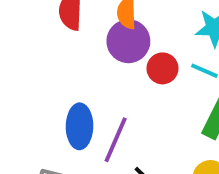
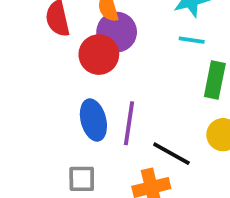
red circle: (162, 68) -> (99, 55), moved, size x1.4

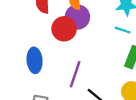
blue ellipse: (93, 120) -> (35, 60), moved

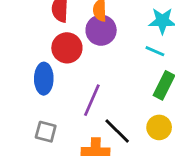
red circle: (64, 29) -> (67, 48), moved

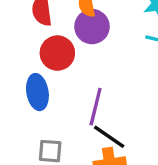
black line: (117, 131) -> (109, 137), moved

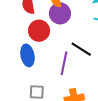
black line: (109, 137) -> (81, 49), moved

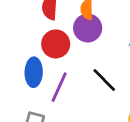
purple line: (64, 63) -> (59, 87), moved

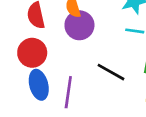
red circle: (56, 44) -> (32, 53), moved

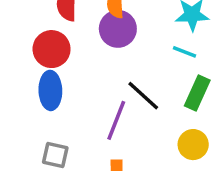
purple line: (68, 92) -> (116, 120), moved

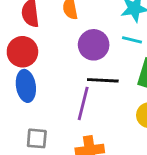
purple circle: (118, 29) -> (94, 45), moved
black line: (143, 96) -> (103, 80), turned -32

